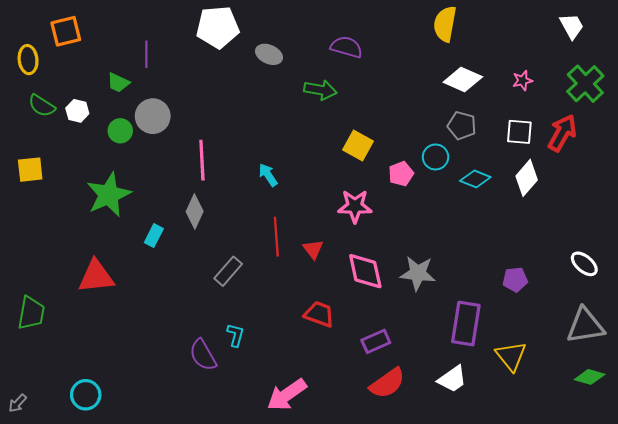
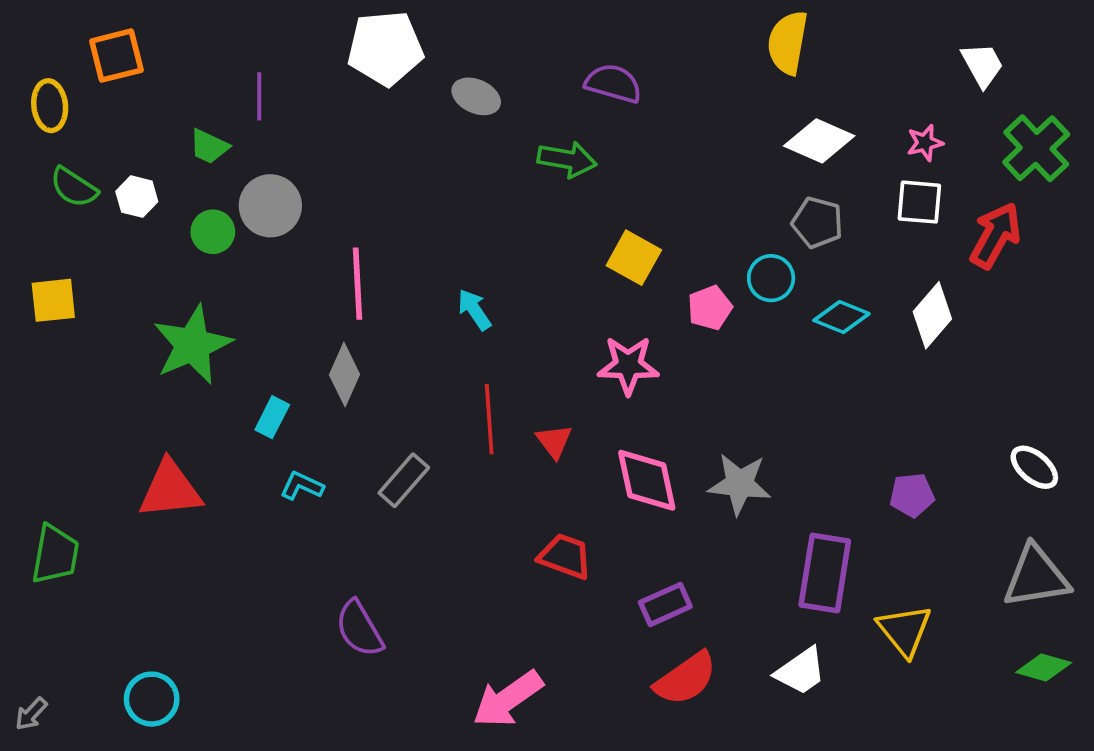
white trapezoid: (572, 26) -> (982, 65), moved
white square: (519, 132) -> (919, 202), moved
cyan L-shape: (235, 335) -> (302, 486), moved, turned -80

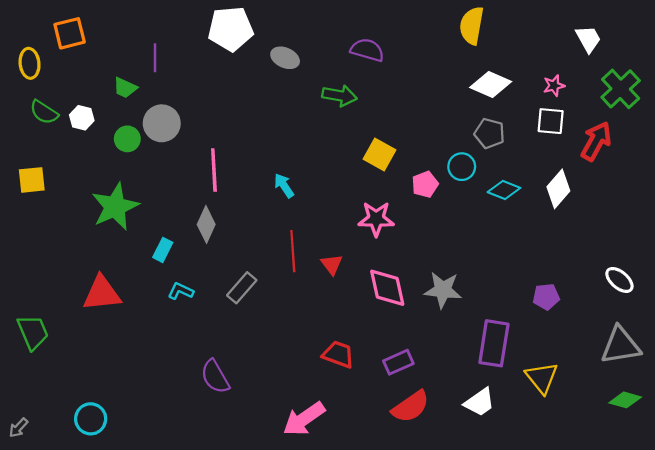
green trapezoid: (55, 554) -> (33, 332), turned -33
red trapezoid: (565, 556) -> (338, 354), moved

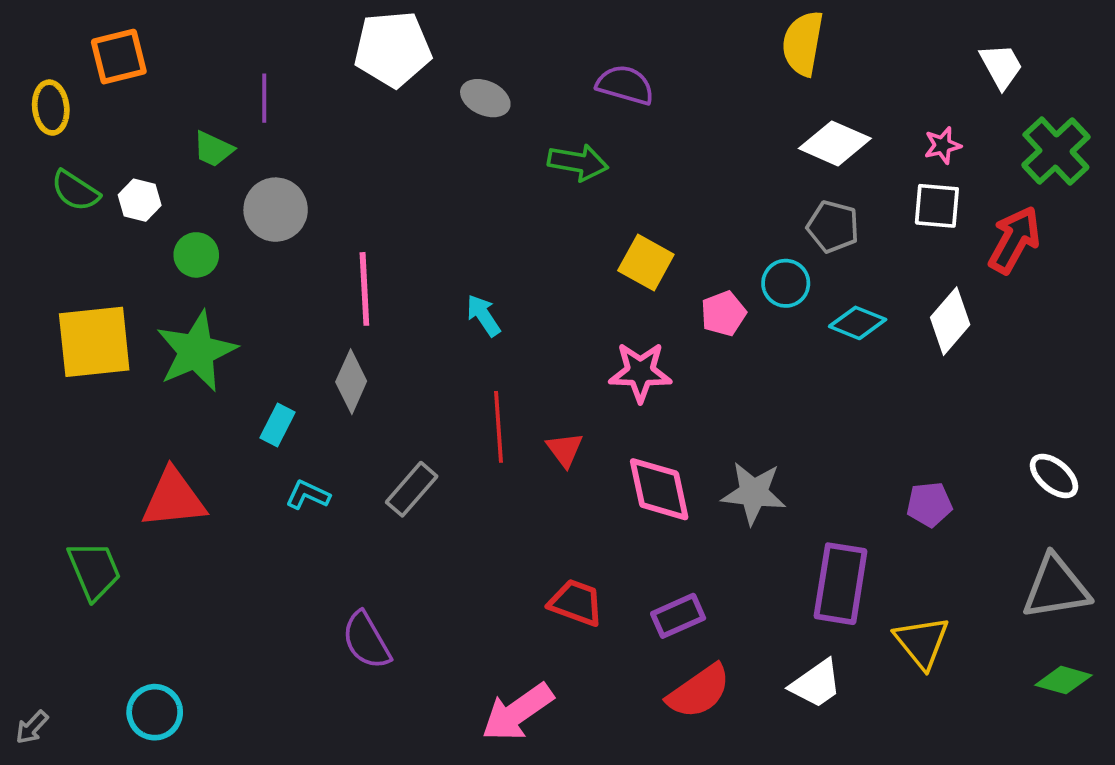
green circle: (127, 139) -> (196, 255), moved
yellow square: (32, 180) -> (94, 342), moved, size x1.6
green trapezoid: (33, 332) -> (94, 570), moved

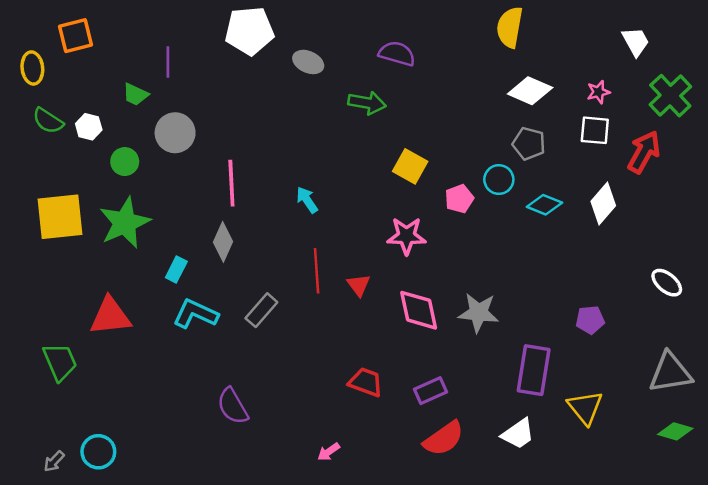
white ellipse: (1054, 476) -> (667, 283), moved
cyan L-shape: (308, 495) -> (195, 314), size x1.6
pink arrow: (517, 712) -> (329, 452), size x0.5
gray arrow: (32, 727) -> (54, 461), moved

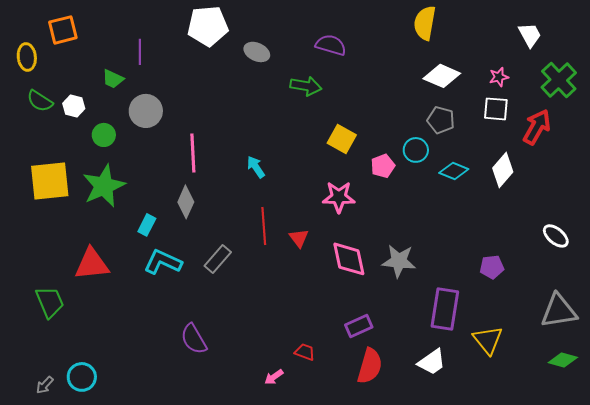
red trapezoid: (366, 382) -> (305, 352), moved, size x0.7
red semicircle: (444, 439) -> (370, 366), turned -39

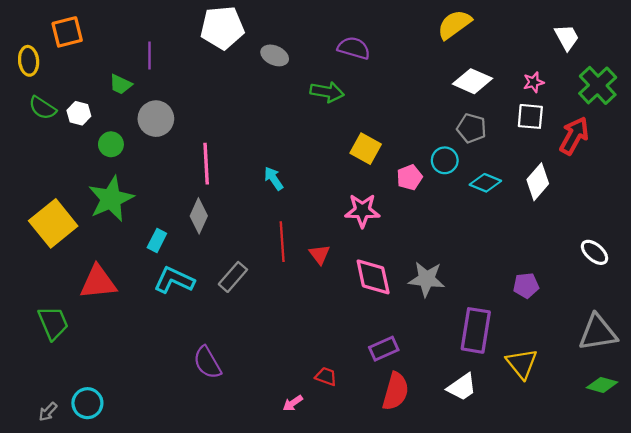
yellow semicircle: (425, 23) -> (454, 24), turned 44
yellow square: (50, 181) -> (53, 223), moved, turned -33

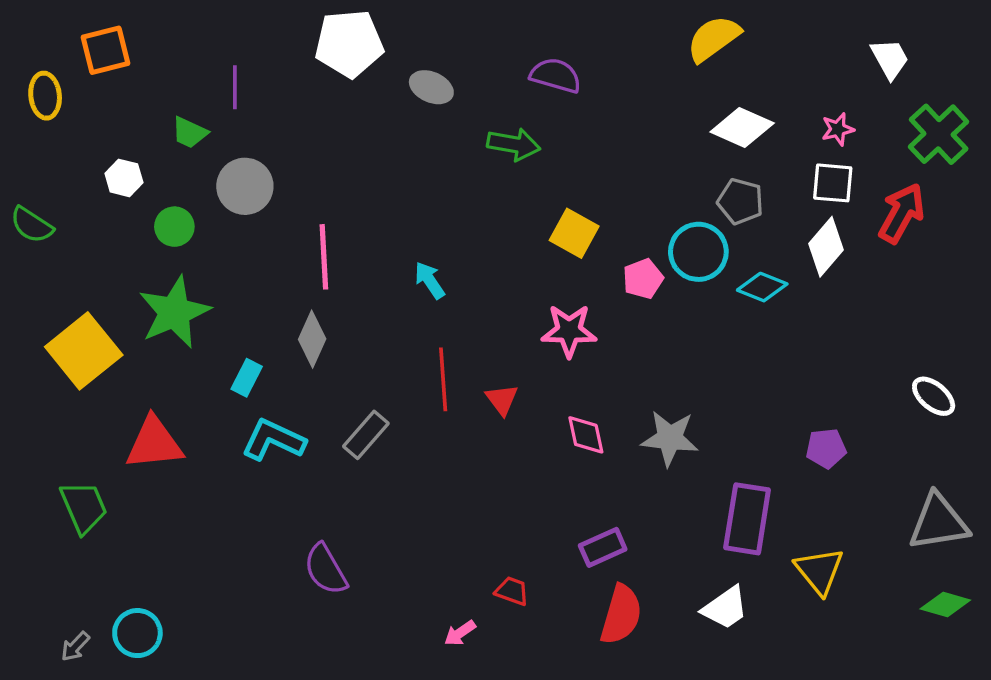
green semicircle: (42, 108) -> (32, 225), moved
cyan circle: (445, 160) -> (698, 252), size x1.4
white diamond: (538, 182) -> (826, 247), moved
pink diamond: (373, 277) -> (586, 435), size x0.7

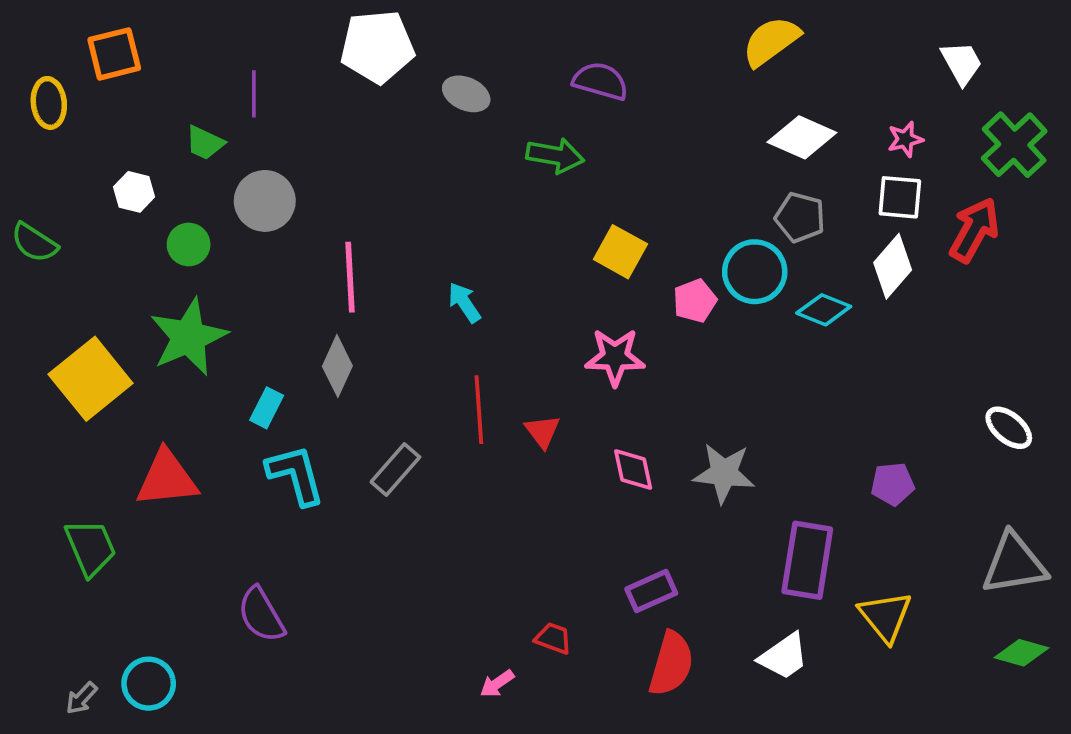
cyan L-shape: (273, 440) -> (296, 475), turned 50
purple semicircle: (326, 569) -> (261, 615), moved

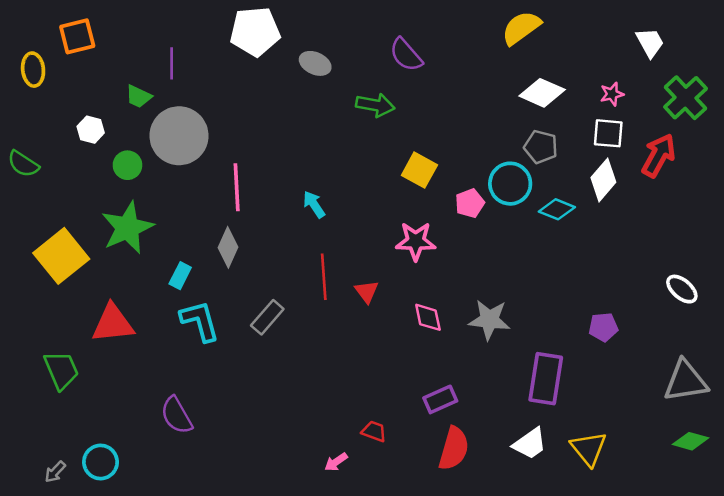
purple semicircle: (600, 81) -> (406, 55), turned -147
gray circle: (265, 201) -> (179, 136), size x1.4
yellow triangle: (885, 616) -> (589, 449), moved

